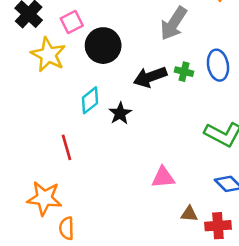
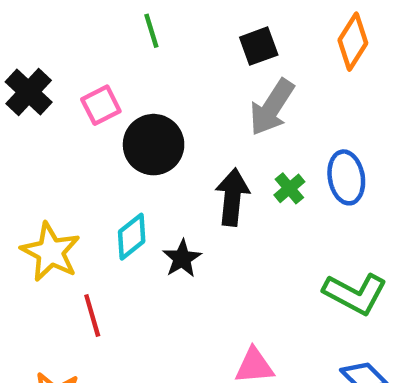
yellow star: (48, 55) -> (51, 252), moved
green cross: (184, 72) -> (289, 188), turned 36
black arrow: (150, 77) -> (232, 197), turned 116

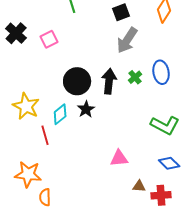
black circle: (154, 145) -> (77, 81), moved
cyan diamond: (132, 237) -> (60, 114), moved

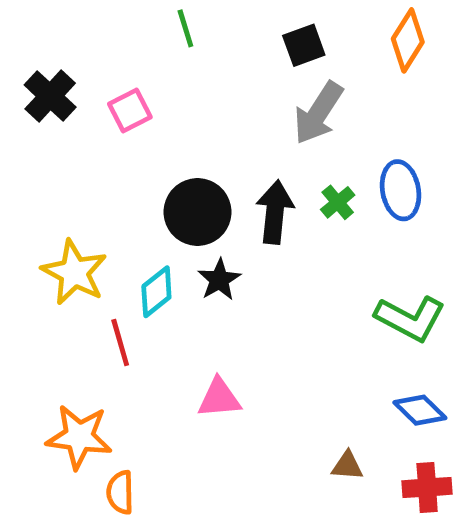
pink triangle: (119, 158) -> (219, 398), moved
red cross: (161, 195) -> (427, 487), moved

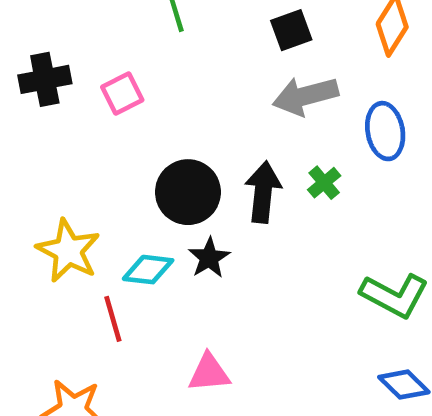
black cross: (50, 96) -> (45, 79), turned 36
gray arrow: (318, 113) -> (305, 96), turned 42
blue ellipse: (401, 190) -> (385, 131), moved
cyan diamond: (156, 292) -> (148, 270), turned 45

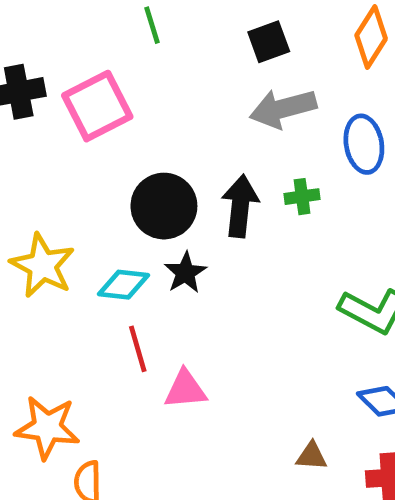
pink square: (122, 94) -> (97, 106), size x1.6
green cross: (324, 183) -> (302, 197), turned 32
red line: (113, 319) -> (138, 349), moved

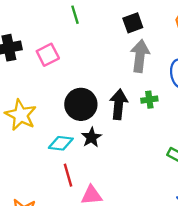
pink square: (97, 106) -> (48, 55), size x0.7
gray arrow: (283, 108) -> (140, 56), turned 112
yellow star: (43, 266) -> (21, 115), moved

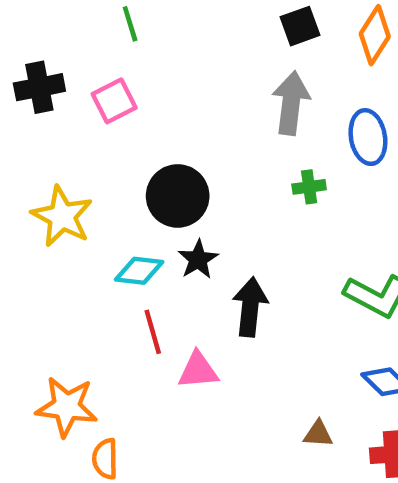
green line: (75, 15) -> (130, 24), moved
black square: (133, 23) -> (300, 26), moved
black arrow: (119, 104) -> (250, 307), moved

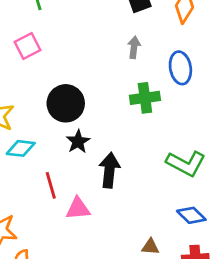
gray arrow: (291, 103) -> (134, 47), size x0.6
green cross: (309, 187) -> (145, 98), size x1.5
cyan diamond: (139, 271) -> (21, 148), moved

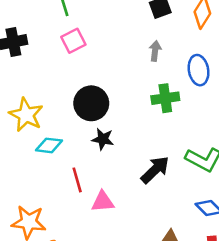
pink square: (27, 46) -> (73, 41), moved
black star: (78, 142) -> (103, 139), turned -30
black arrow: (109, 170) -> (155, 170), moved, turned 40

